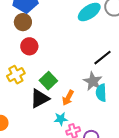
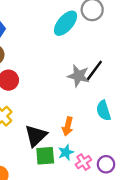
green square: (48, 81) -> (45, 156), moved, turned -36
gray star: (93, 81) -> (78, 76), moved

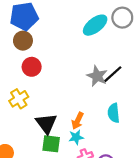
black triangle: (36, 136) -> (46, 123), turned -35
cyan star: (66, 152) -> (76, 137), moved

